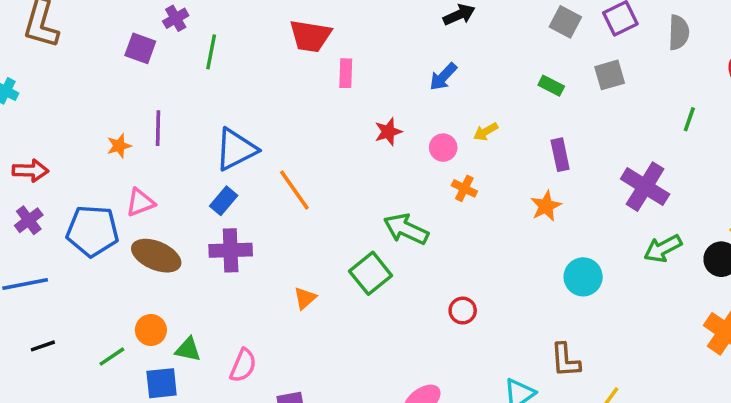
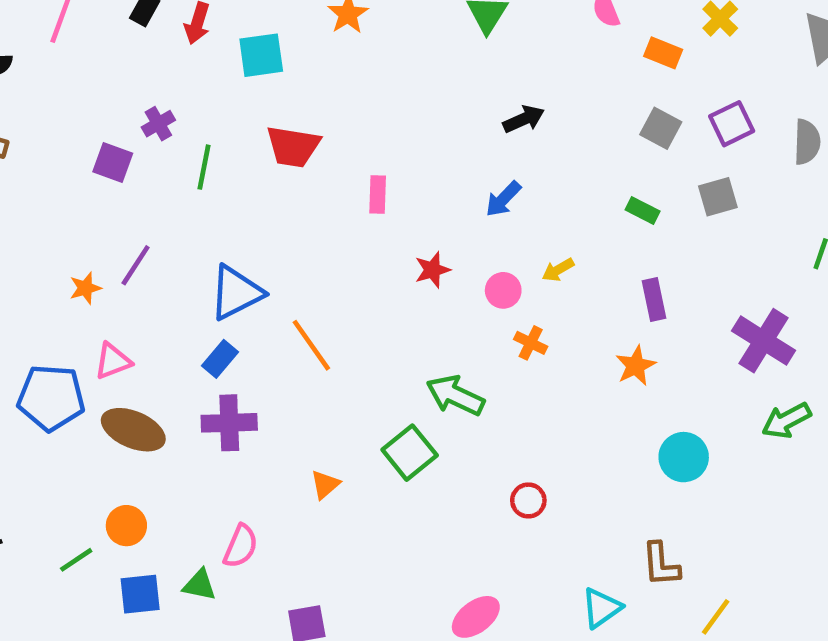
red trapezoid: (310, 36) -> (293, 147), moved
purple line: (158, 128) -> (136, 265), turned 32
green triangle: (188, 350) -> (199, 585), moved
pink semicircle: (243, 365) -> (241, 546), moved

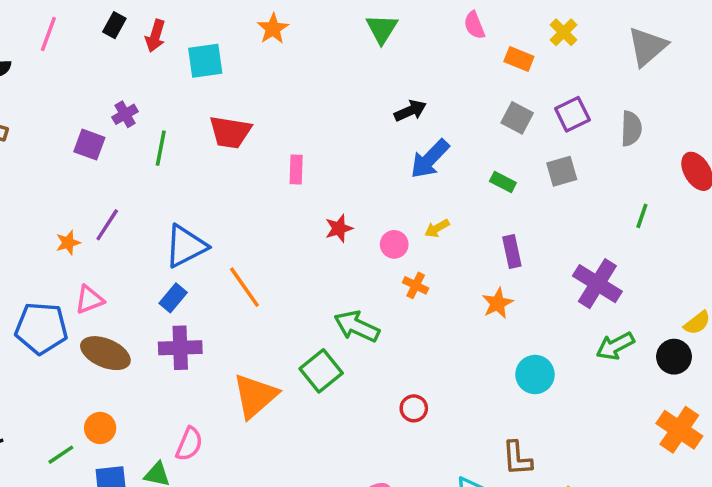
blue arrow: (503, 199) -> (430, 159), moved, size x1.4
orange triangle: (325, 484) -> (255, 396), size x2.0

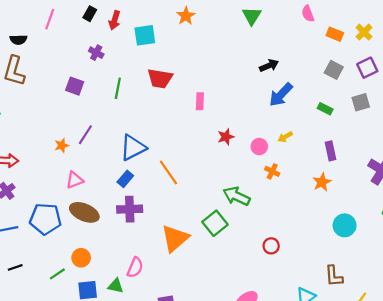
yellow cross: (564, 32) -> (364, 32), moved
purple cross: (125, 114) -> (96, 53), moved, turned -32
blue pentagon: (41, 328) -> (45, 219), moved

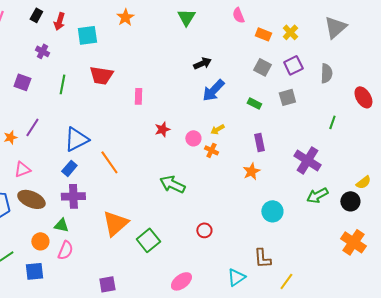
orange cross: (272, 171) -> (211, 150), moved
green square: (215, 223) -> (148, 240), moved
orange circle: (81, 258) -> (40, 241), moved
pink semicircle: (135, 267) -> (65, 250), moved
green triangle: (116, 286) -> (61, 225), moved

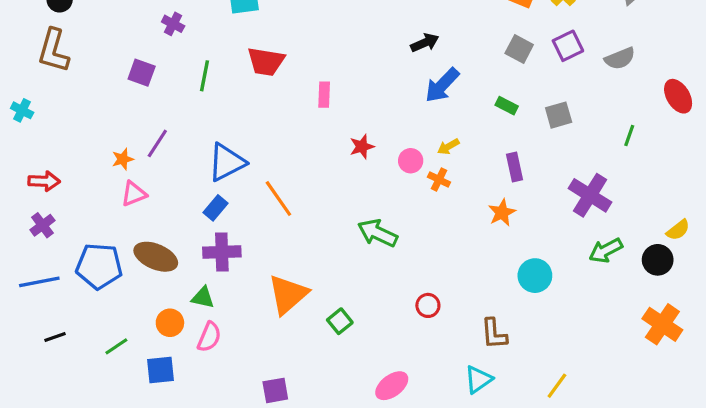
gray semicircle: (326, 73) -> (620, 58), turned 66
gray square: (287, 97) -> (559, 115), moved
pink triangle: (22, 169) -> (134, 194), moved
green square: (148, 240) -> (340, 321), size x0.7
brown L-shape: (262, 258) -> (494, 334), moved

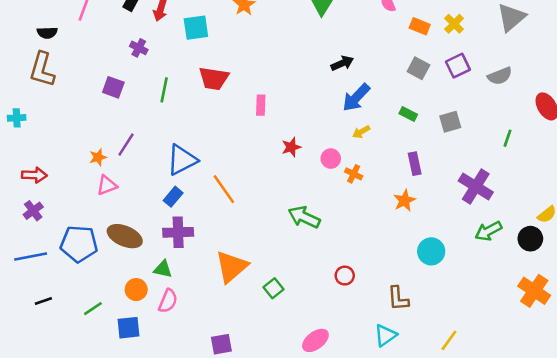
cyan cross: (22, 110) -> (17, 118), turned -30
yellow arrow: (448, 147) -> (361, 132), moved

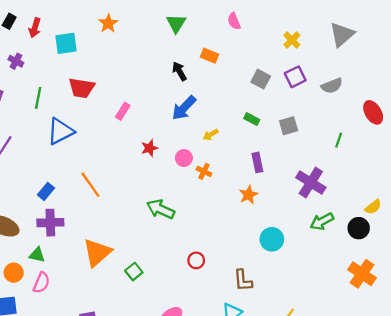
orange rectangle: (420, 26) -> (210, 56), moved
black arrow: (342, 63) -> (179, 71), moved, turned -96
blue arrow: (356, 98) -> (184, 108), moved
pink rectangle: (261, 105) -> (123, 111), turned 30
blue triangle: (182, 160) -> (60, 131), moved

